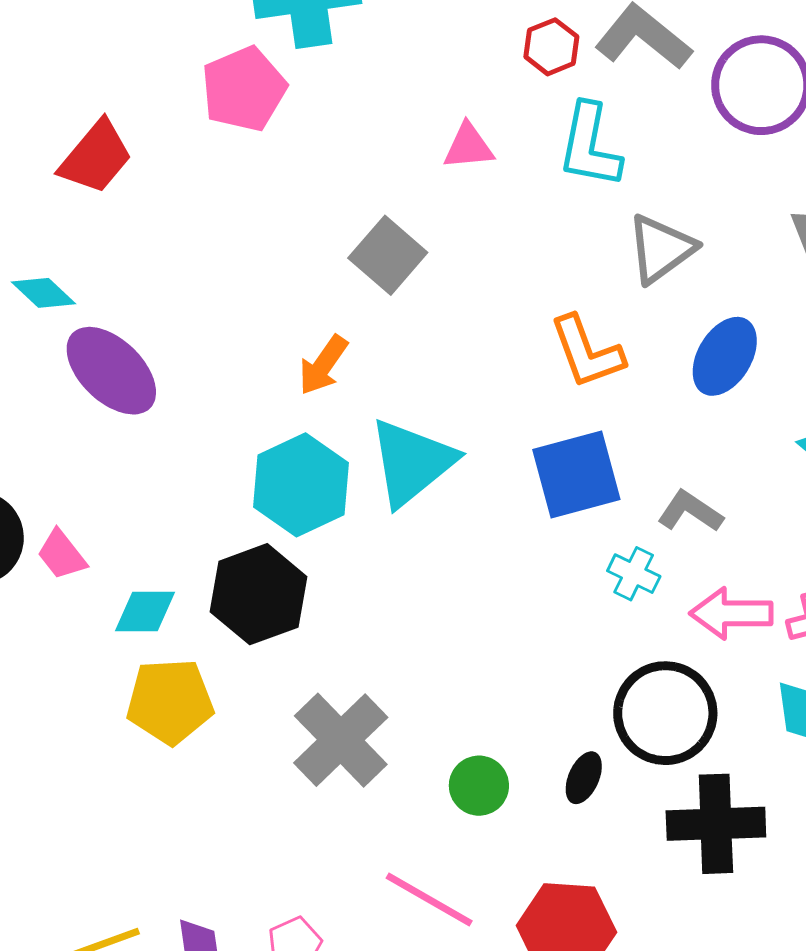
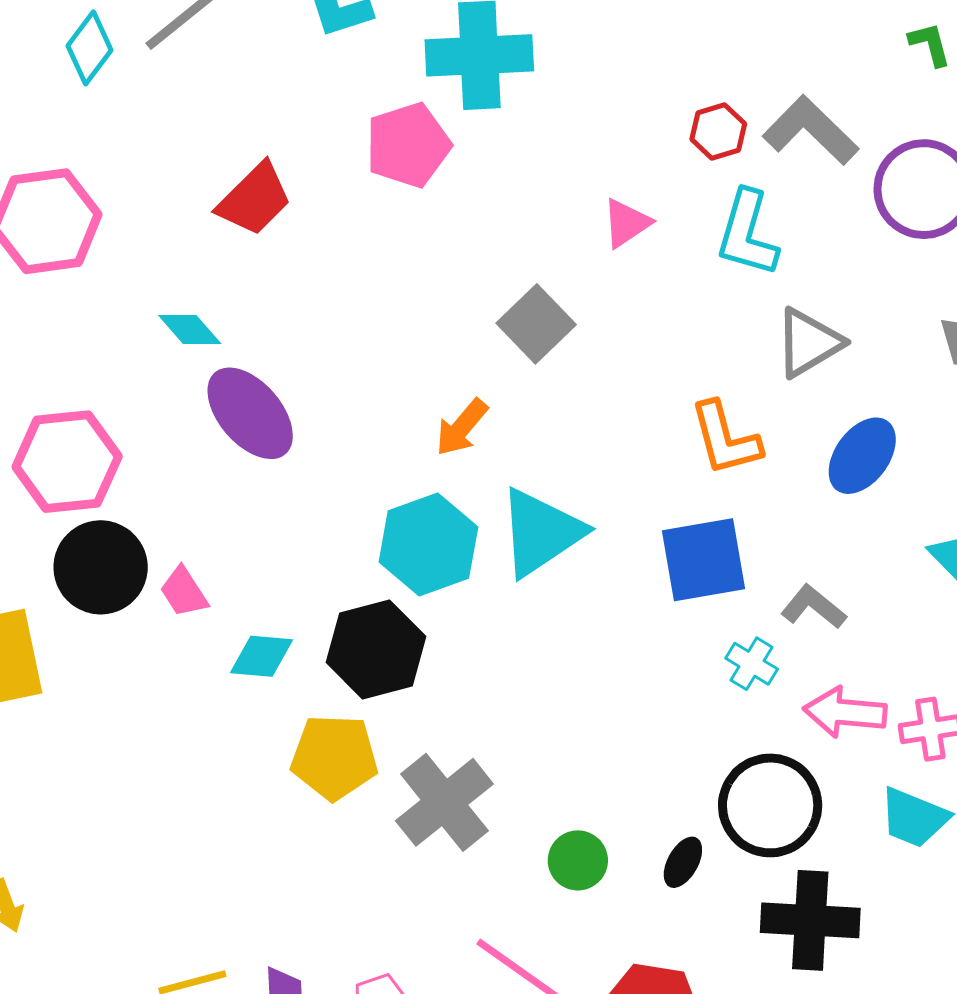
pink triangle: (468, 146) -> (626, 223), turned -34
yellow pentagon: (170, 701) -> (334, 757), moved

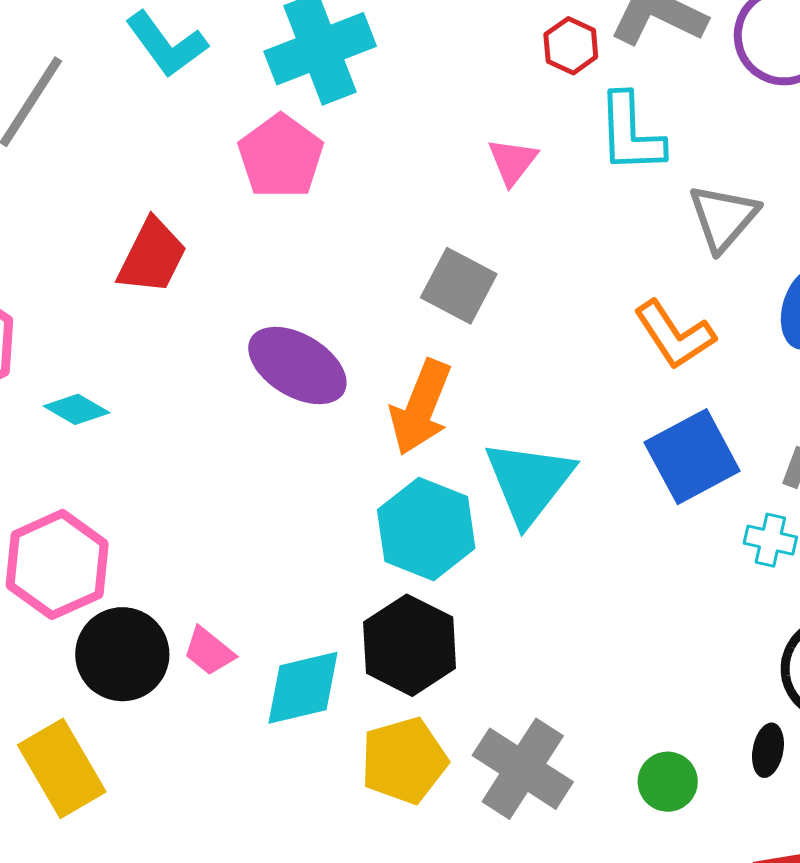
cyan diamond: (190, 330) -> (77, 409), moved
purple ellipse: (250, 413) -> (297, 366), moved
orange arrow: (462, 427) -> (421, 407), size x1.5
cyan diamond: (261, 656) -> (303, 688), size x1.4

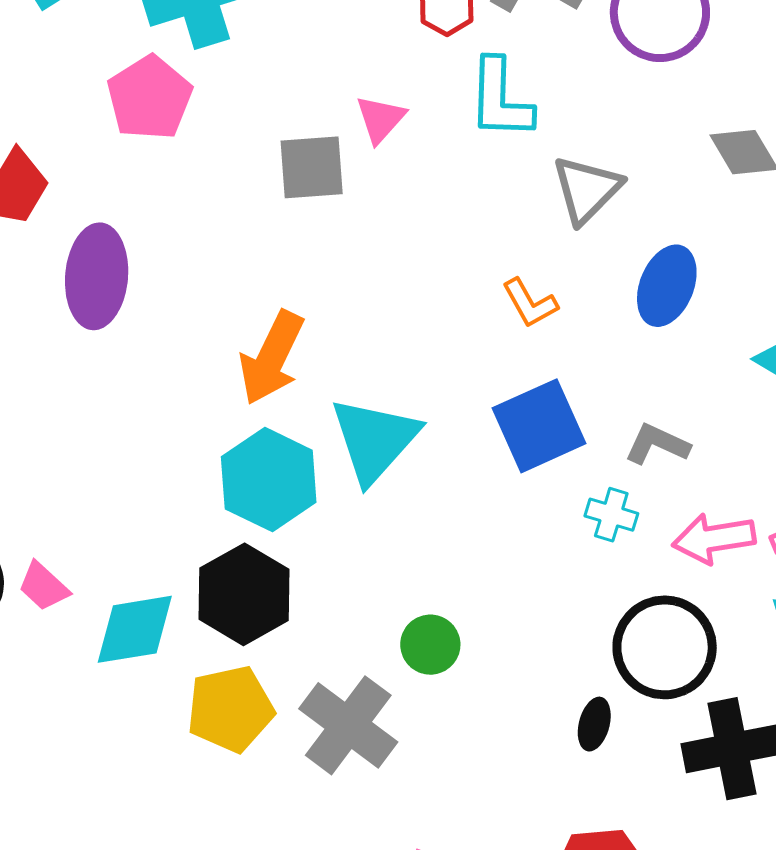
gray square: (459, 286) -> (312, 167), moved, turned -36
orange L-shape: (674, 335) -> (530, 303), size x0.7
purple ellipse: (297, 366) -> (97, 276), moved, turned 60
green circle: (668, 782) -> (430, 645), moved

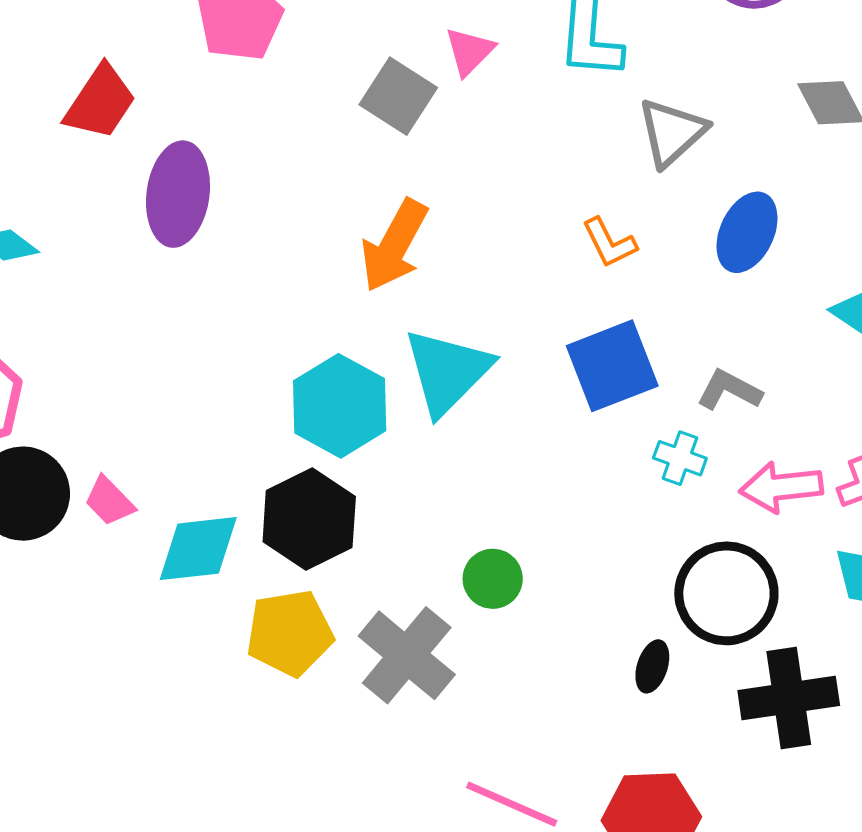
gray square: (312, 167) -> (398, 96), turned 34
orange arrow: (272, 358) -> (394, 245), moved

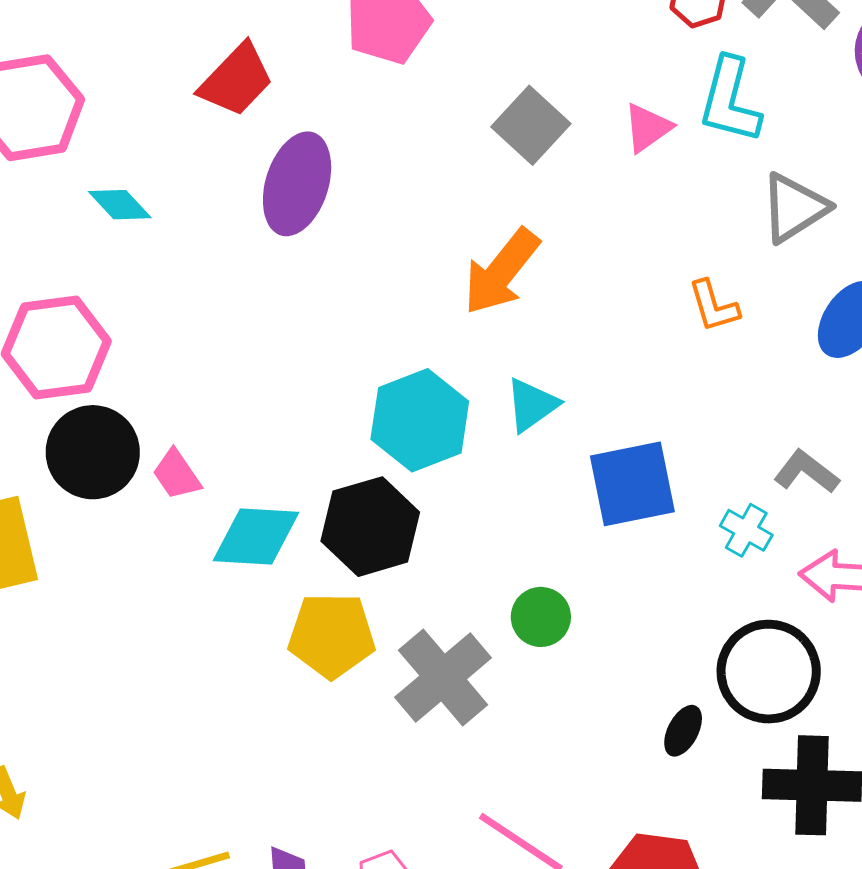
pink triangle: (469, 51) -> (648, 128), moved
blue square: (612, 366) -> (632, 484), moved
cyan triangle: (447, 371) -> (532, 405), size x0.6

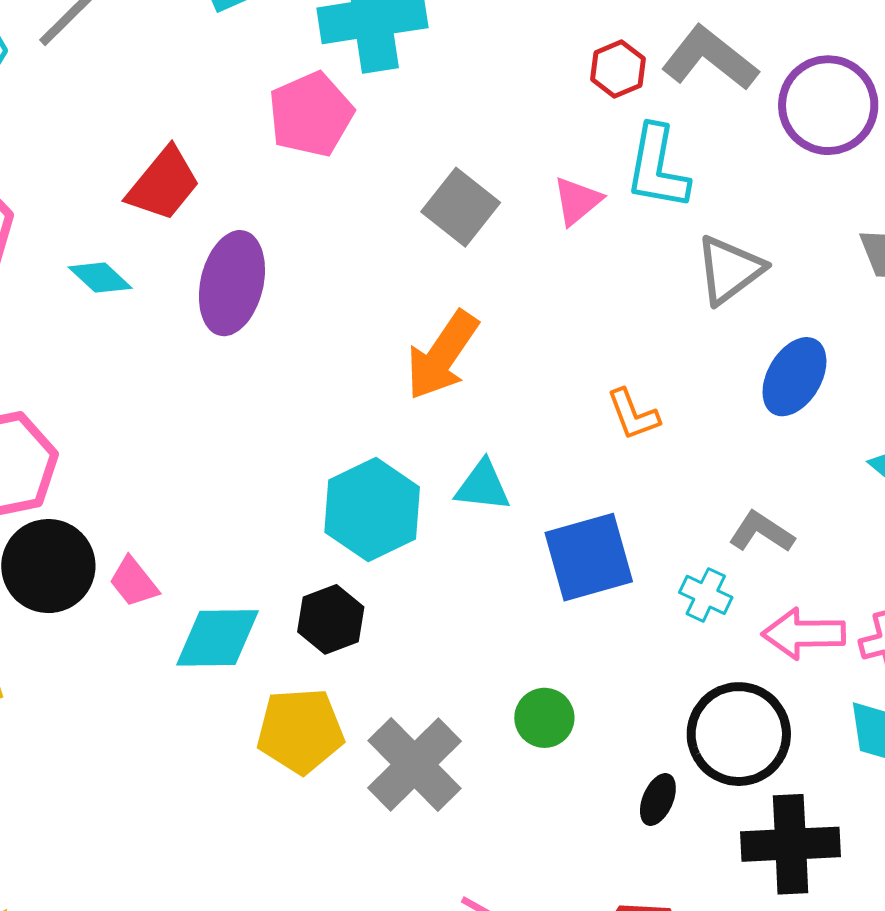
cyan diamond: (120, 205) -> (100, 278), moved
orange L-shape: (714, 306) -> (633, 414), moved
cyan triangle: (532, 405) -> (483, 486), turned 46
black hexagon: (370, 527) -> (331, 619), size x0.7
green circle: (541, 617) -> (544, 718), moved

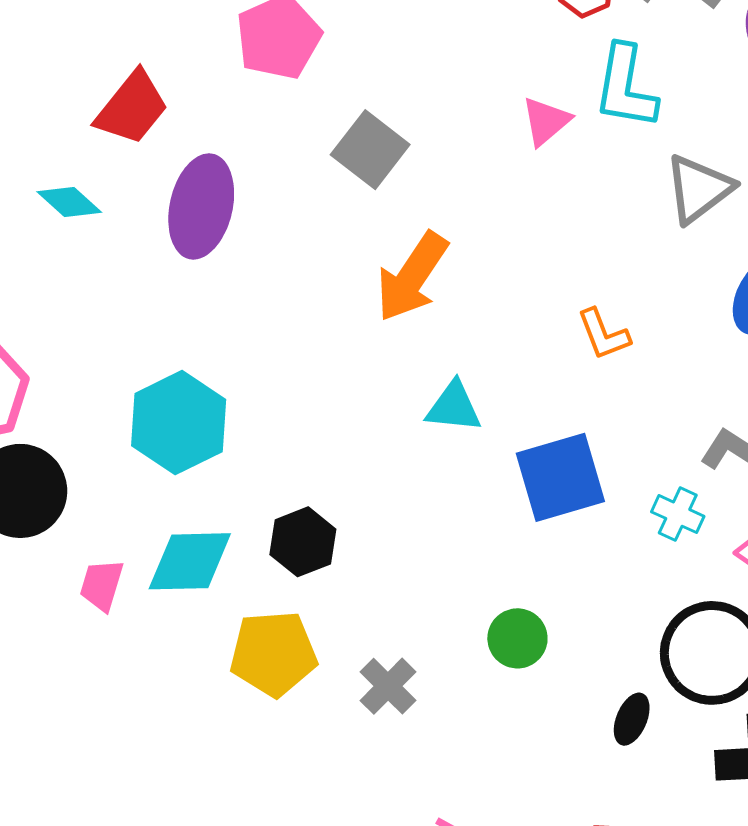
gray square: (461, 207) -> (370, 150), moved
cyan hexagon: (372, 510) -> (179, 423), moved
pink trapezoid: (134, 582) -> (102, 585), moved, turned 56
gray cross: (415, 764) -> (388, 686), size x0.6

